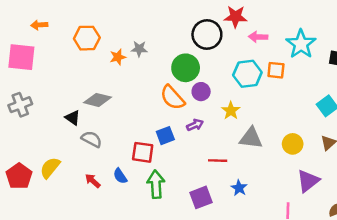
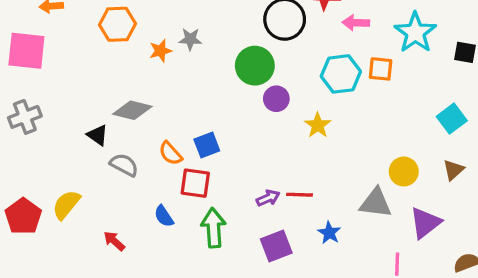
orange semicircle: (172, 98) -> (170, 153), moved, size x0.7
purple arrow: (195, 125) -> (268, 198), moved
blue square: (165, 136) -> (207, 145), moved
gray triangle: (251, 138) -> (376, 203), moved
red arrow: (93, 181) -> (114, 241), moved

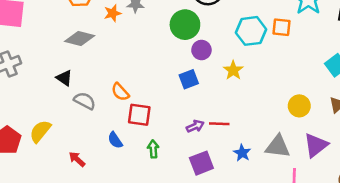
gray diamond: (132, 110) -> (80, 39), moved
blue square: (207, 145) -> (189, 79), moved
gray triangle: (376, 203) -> (278, 147), moved
green arrow: (213, 228) -> (153, 149), size x0.6

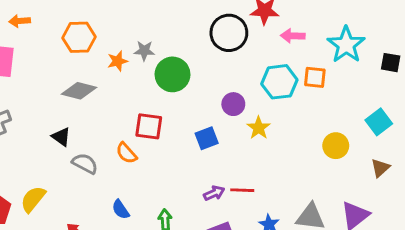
green circle: (185, 25) -> (172, 74), moved
purple circle: (201, 50) -> (233, 104), moved
yellow circle: (299, 106) -> (336, 146), moved
red square: (139, 115) -> (149, 126), moved

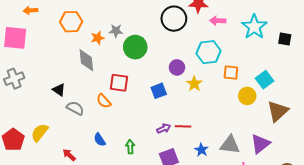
orange square: (315, 77) -> (231, 73), moved
gray diamond: (79, 91) -> (86, 60), moved, turned 70
cyan square: (379, 122) -> (264, 80), moved
brown triangle: (380, 168) -> (278, 111), size x1.6

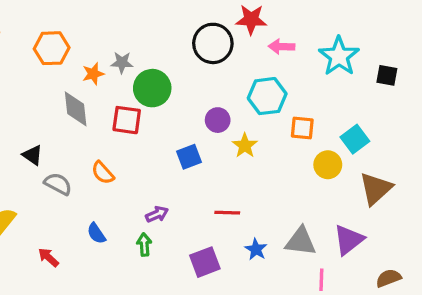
red square: (119, 83) -> (127, 120), moved
purple arrow: (164, 128) -> (157, 214), moved

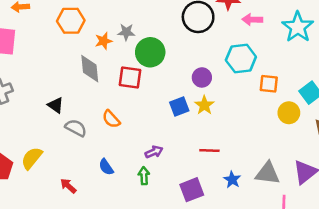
yellow star: (245, 146) -> (204, 105), moved

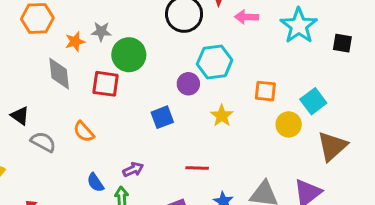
cyan hexagon: (241, 59) -> (215, 62), moved
yellow star: (204, 105) -> (222, 116), moved
blue semicircle: (106, 167) -> (95, 183), moved

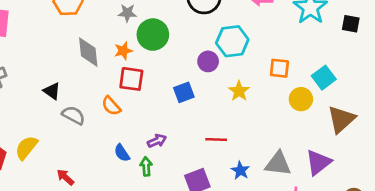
orange star: (75, 42) -> (123, 51), moved
red square: (106, 84) -> (131, 79), moved

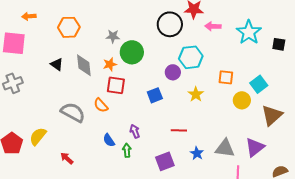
black triangle: (52, 91) -> (57, 64), moved
gray semicircle: (73, 115) -> (73, 112), size x1.4
purple arrow: (157, 141) -> (135, 131), turned -88

